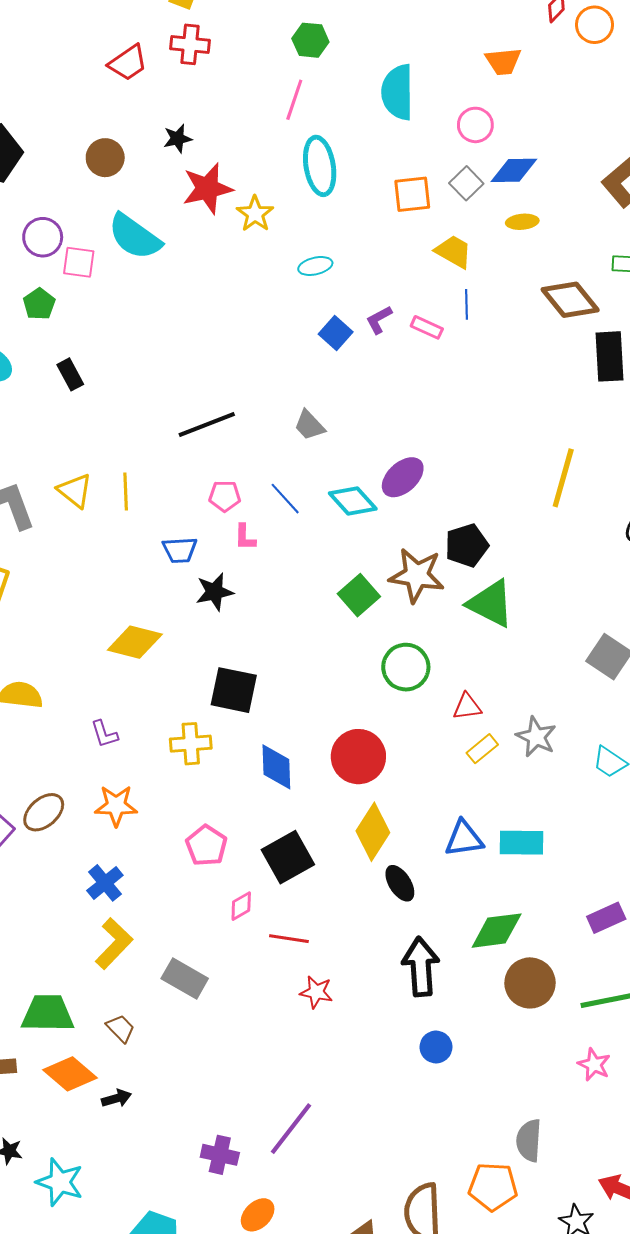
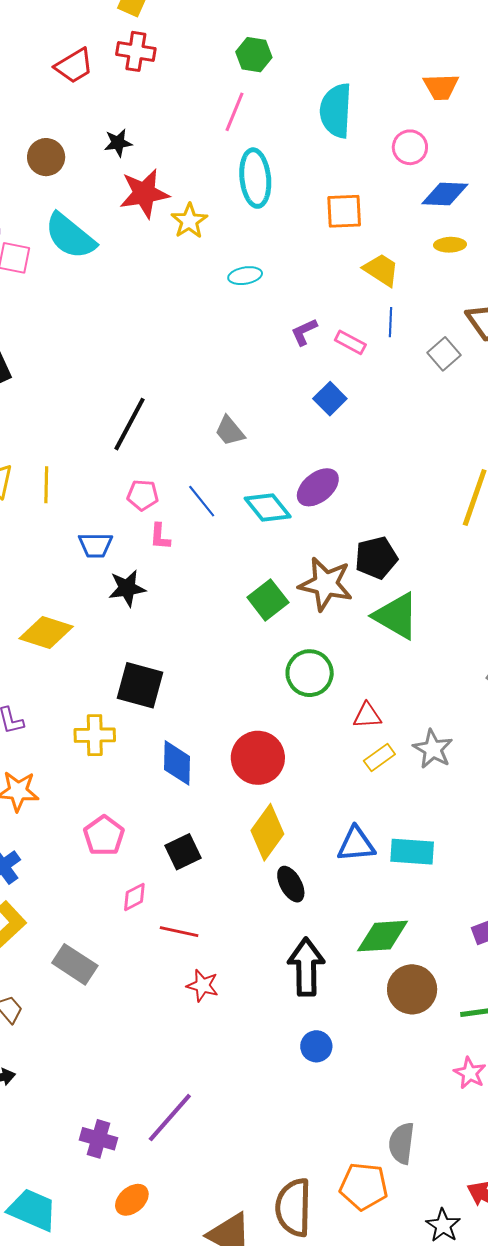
gray square: (466, 183) -> (444, 354), moved
blue square: (336, 333) -> (330, 399), moved
black line: (207, 424) -> (129, 424), turned -44
black square: (288, 857) -> (183, 852), size x0.7

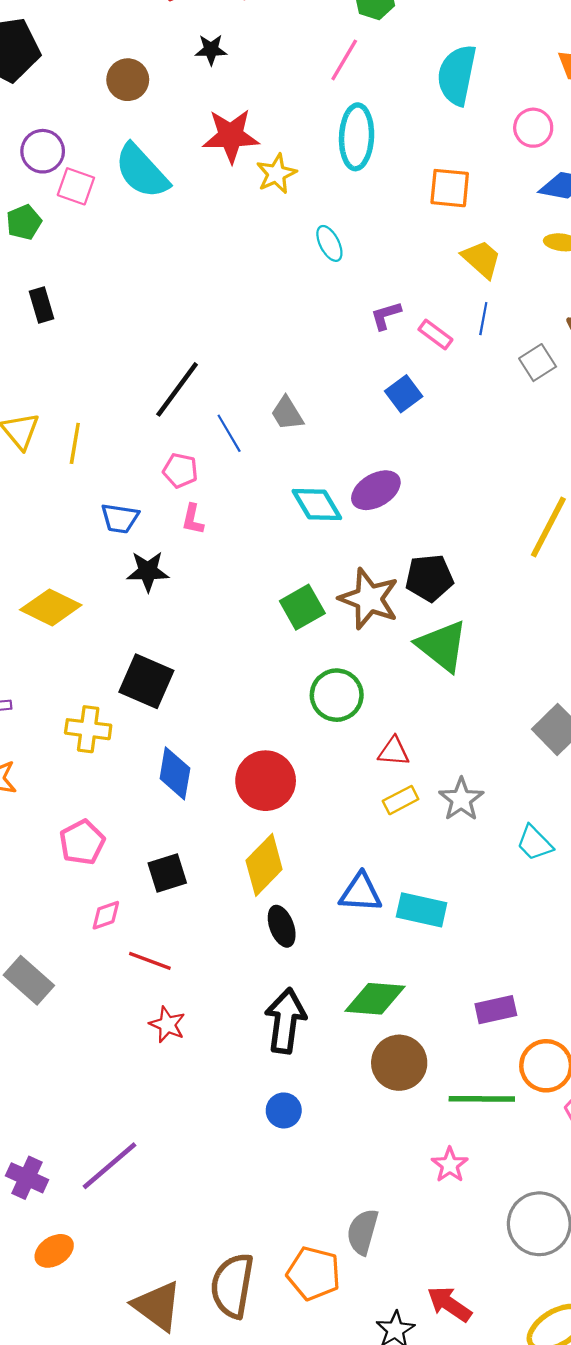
black star: (118, 143) -> (211, 50), moved
cyan ellipse: (245, 276) -> (329, 243), turned 64
blue line: (202, 501) -> (229, 433), moved

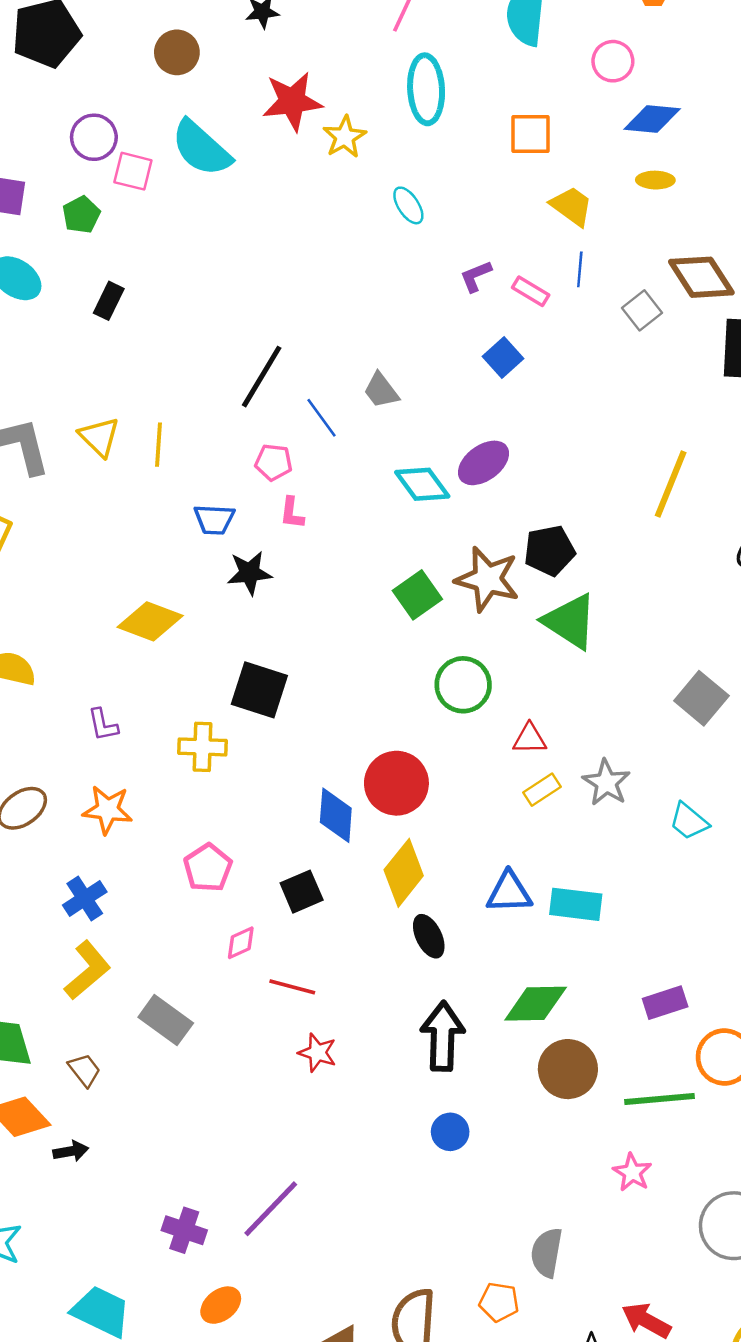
black rectangle: (42, 305) -> (109, 301), turned 48
blue diamond: (175, 773) -> (336, 815), moved
orange pentagon: (314, 1273) -> (499, 1302), size x0.7

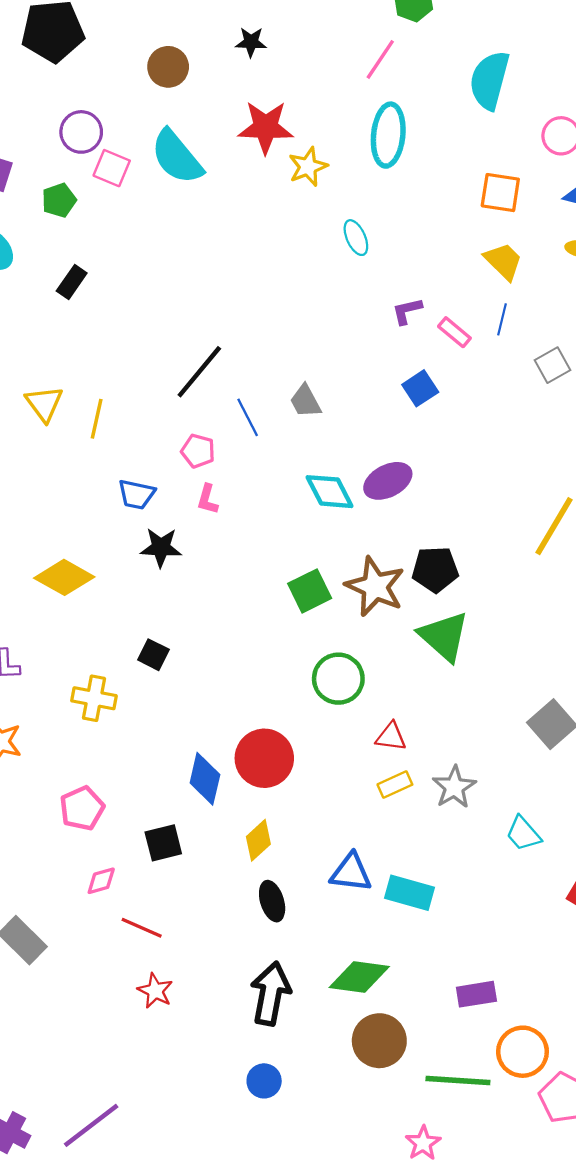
orange square: (530, 134) -> (500, 193), moved
black square: (259, 690) -> (153, 655), size x0.6
yellow diamond: (404, 873) -> (258, 840), size x0.7

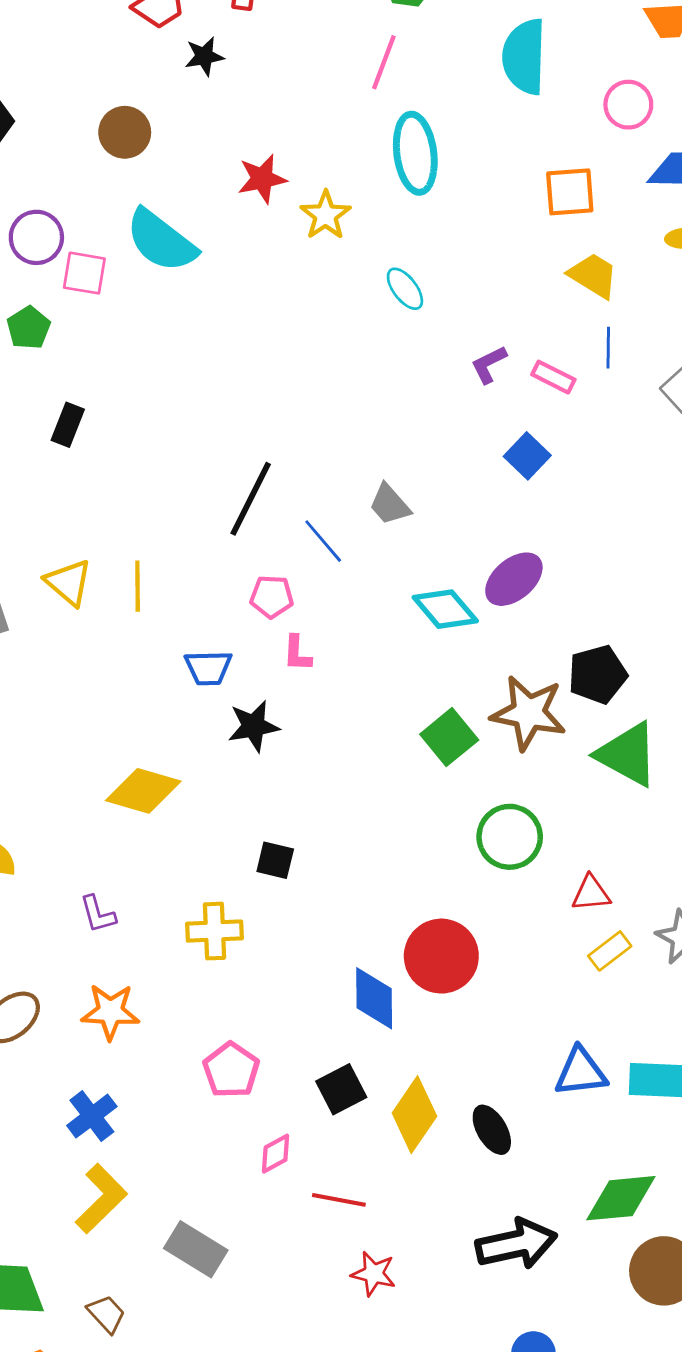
black star: (251, 42) -> (204, 56), moved
red star: (266, 127) -> (262, 179), size x0.7
yellow diamond: (258, 840) -> (414, 1115), moved, size x1.4
black arrow: (271, 993) -> (516, 1244), turned 80

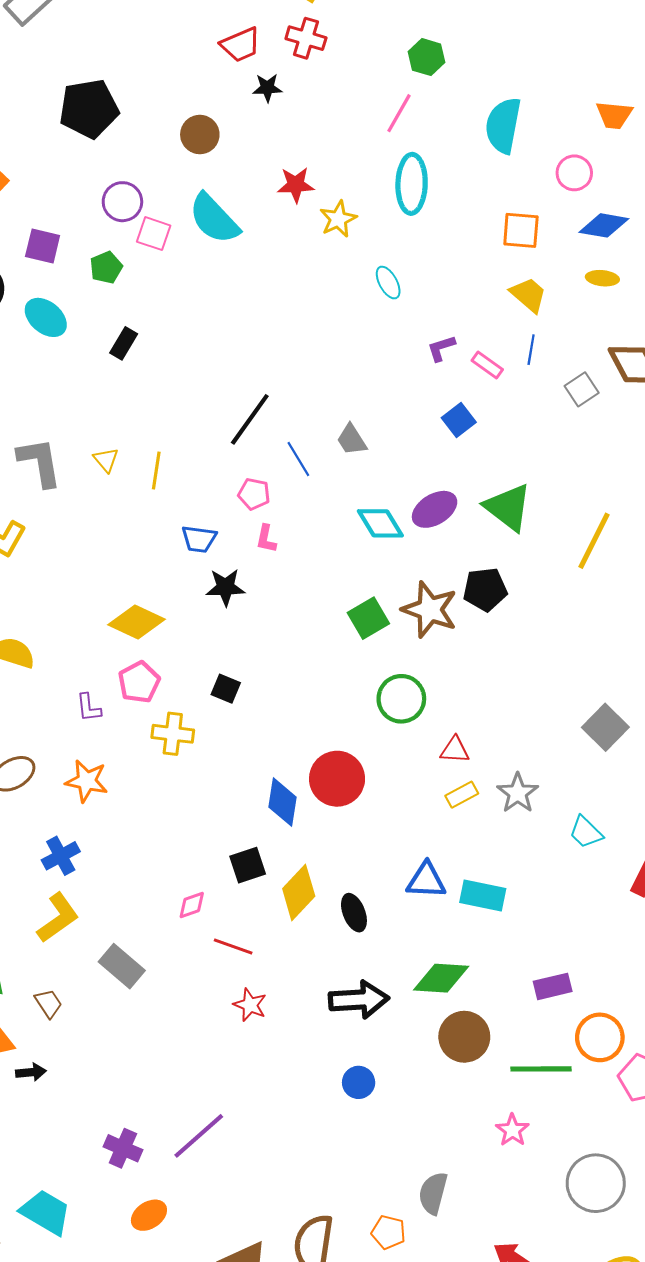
yellow triangle: (69, 583) -> (106, 460), size x0.7
green triangle: (628, 754) -> (508, 507), moved
pink pentagon: (231, 1070) -> (139, 682), moved

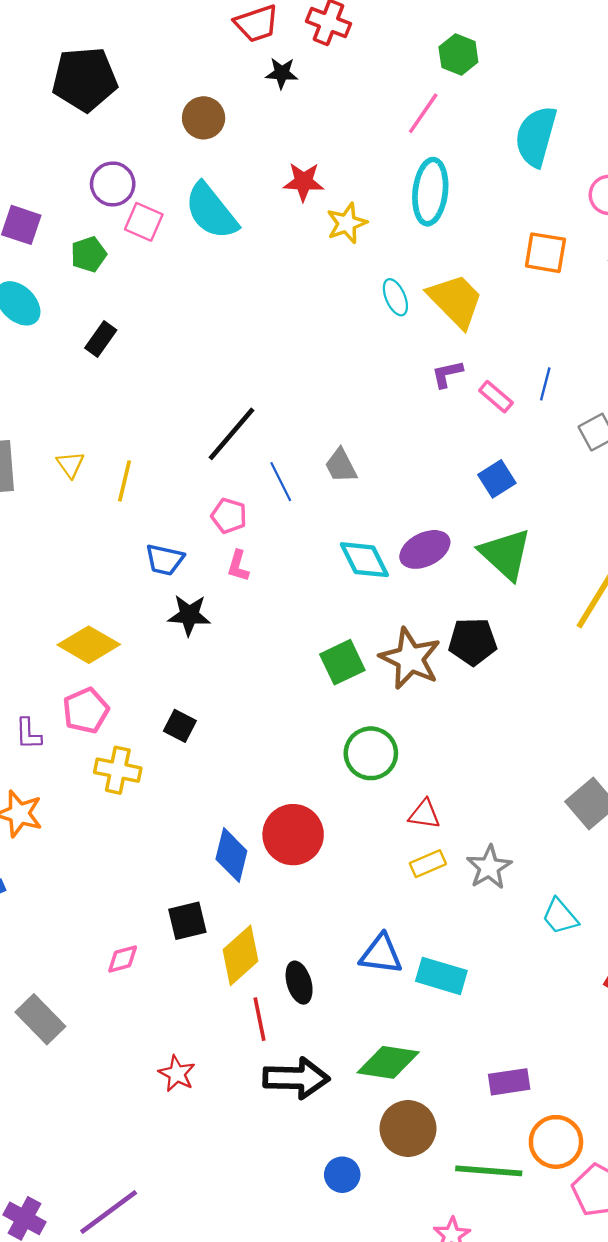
yellow trapezoid: (528, 295) -> (456, 301), moved, size x1.4
blue square: (459, 420) -> (497, 479), moved
red line: (233, 946) -> (260, 1019), moved, turned 54
blue circle: (359, 1082) -> (342, 1175), moved

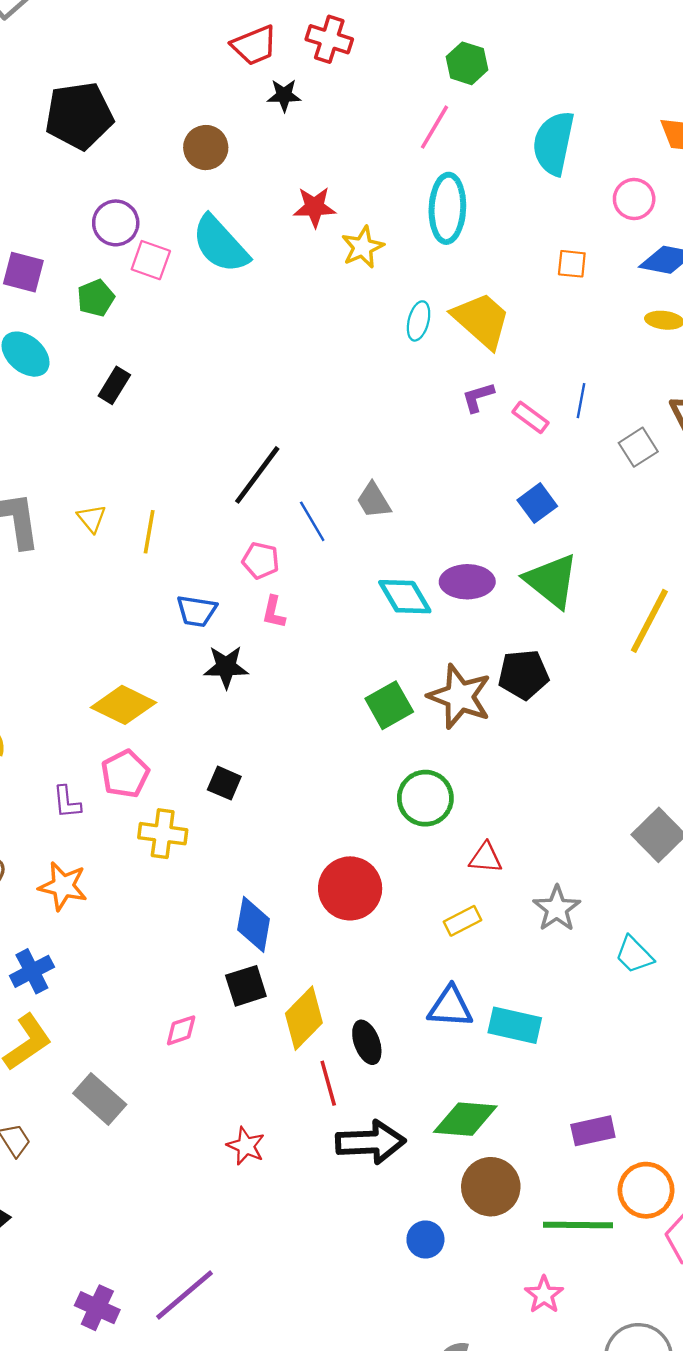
orange square: (545, 253) -> (572, 264), size x0.7
cyan ellipse: (395, 297) -> (419, 321), turned 42
purple ellipse: (425, 549) -> (467, 582), turned 30
blue diamond: (231, 855) -> (254, 924), moved
yellow rectangle: (428, 864) -> (462, 921), moved

